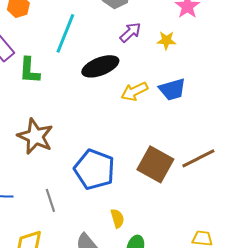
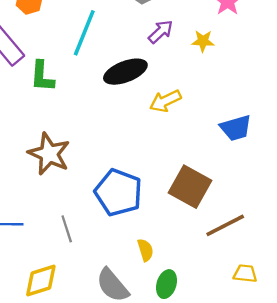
blue trapezoid: (172, 89) -> (236, 128), moved
brown line: (198, 158) -> (225, 225), moved

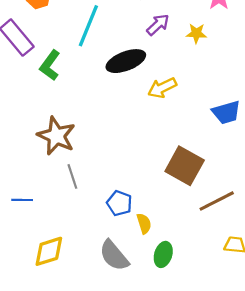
green L-shape: (42, 76) -> (50, 65), turned 32
blue pentagon: (118, 193) -> (119, 203), moved, size x0.6
gray line: (67, 229) -> (72, 176), moved

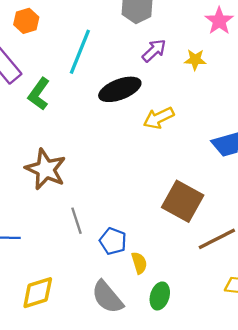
gray line: (72, 176) -> (76, 221), moved

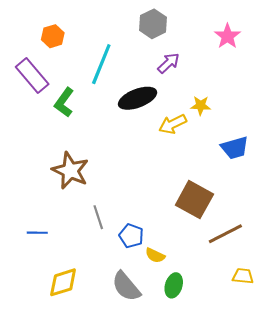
yellow star: (195, 60) -> (201, 105), moved
yellow semicircle: (139, 263) -> (155, 255), turned 132

